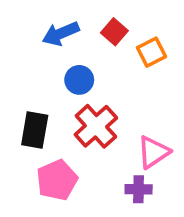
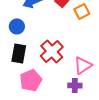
blue circle: (79, 80) -> (17, 26), moved

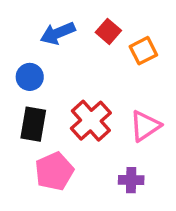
pink triangle: (83, 65) -> (145, 126), moved

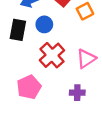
blue circle: (30, 77) -> (44, 24), moved
black rectangle: (33, 124) -> (18, 30), moved

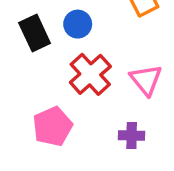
black rectangle: (18, 30) -> (35, 33), turned -35
pink triangle: (86, 59) -> (146, 80), turned -35

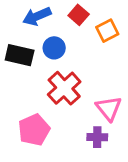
black rectangle: (35, 33) -> (20, 55), turned -52
pink triangle: (146, 80) -> (109, 108), moved

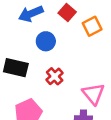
black rectangle: (20, 55) -> (16, 68), moved
red cross: (64, 88) -> (55, 76), size x0.6

